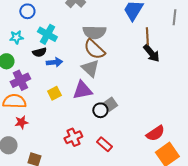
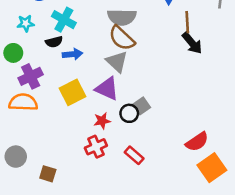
purple triangle: (82, 90) -> (107, 89), turned 35
yellow square: (54, 93) -> (72, 92), size x1.5
red star: (21, 122) -> (102, 121), moved

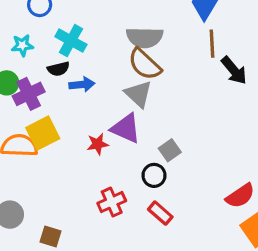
brown line: (187, 22) -> (212, 44), moved
purple cross: (31, 76) -> (29, 94), moved
yellow square: (72, 92) -> (43, 133), moved
black circle: (129, 113) -> (154, 175), moved
red star: (102, 121) -> (98, 144), moved

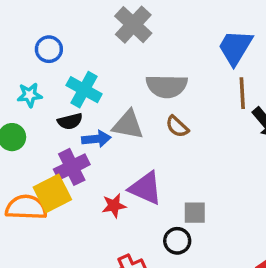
brown semicircle: (145, 64) -> (177, 127), moved, size x0.6
purple cross: (29, 94) -> (72, 167), moved
gray triangle: (138, 94) -> (128, 125), moved, turned -32
gray square: (170, 150) -> (195, 213), turned 35

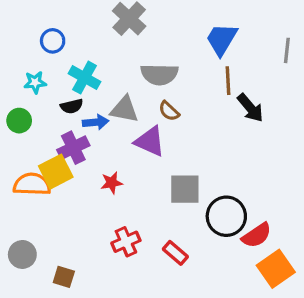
purple triangle: (146, 188) -> (150, 141), moved
gray square: (195, 213) -> (185, 189), size x1.5
black circle: (177, 241) -> (226, 216), moved, size x1.6

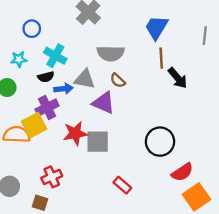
red star: (112, 183) -> (75, 133), size x1.5
gray square: (185, 189) -> (98, 142), moved
black circle: (226, 216) -> (160, 142), moved
red cross: (126, 242) -> (52, 177), moved

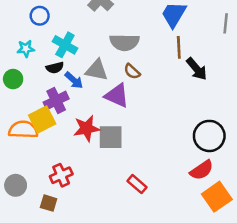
blue arrow: (64, 89) -> (74, 80), turned 48
black circle: (160, 142) -> (209, 136), moved

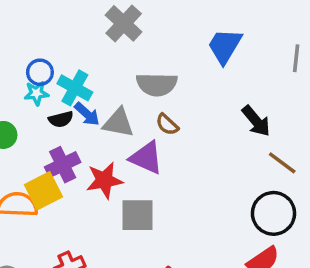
blue circle: (40, 16) -> (40, 72), moved
brown line: (179, 47) -> (282, 163), moved, turned -50
cyan star: (26, 49) -> (36, 93), moved
blue arrow: (74, 80) -> (87, 114), moved
red star: (86, 128) -> (104, 180), moved

